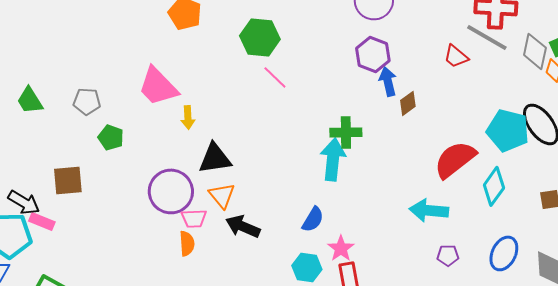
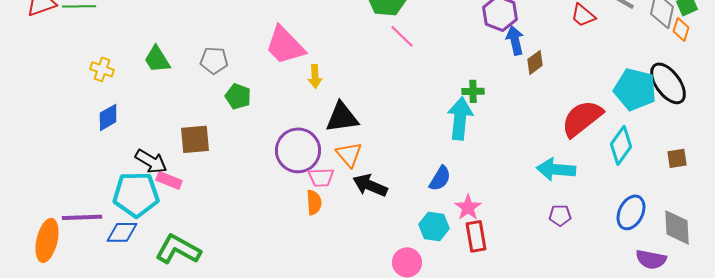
green cross: (346, 132) -> (473, 91), size x0.7
purple pentagon: (448, 255) -> (560, 215), moved

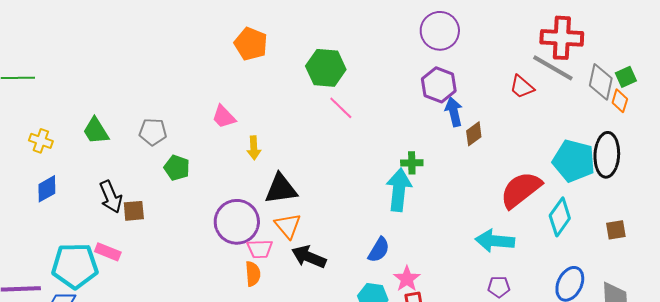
pink trapezoid: (285, 45) -> (224, 117), size x0.6
black ellipse: (668, 83) -> (607, 155), turned 39
brown square: (195, 139) -> (134, 211), size x0.7
black arrow: (151, 161) -> (111, 197), moved, turned 36

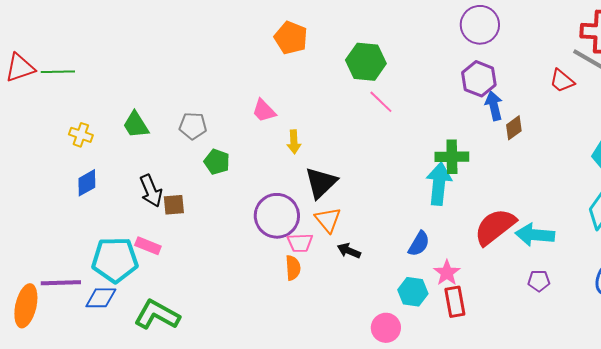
green cross: (412, 163) -> (452, 157), size x1.5
black triangle: (281, 189) -> (321, 183), turned -36
red semicircle: (521, 190) -> (495, 227), moved
black arrow: (309, 257) -> (349, 251), size x0.7

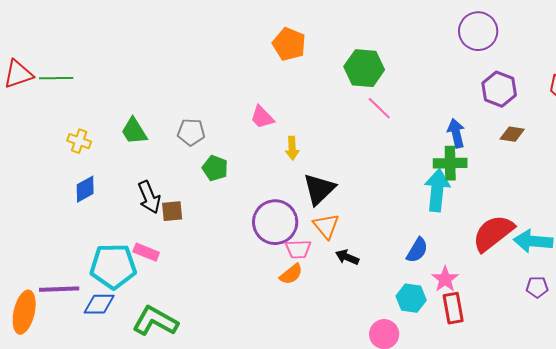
purple hexagon: (479, 79) -> (499, 89), moved
blue arrow: (494, 106) -> (456, 133), moved
brown diamond: (514, 128) -> (512, 134), turned 45
orange semicircle: (293, 268) -> (291, 274), turned 55

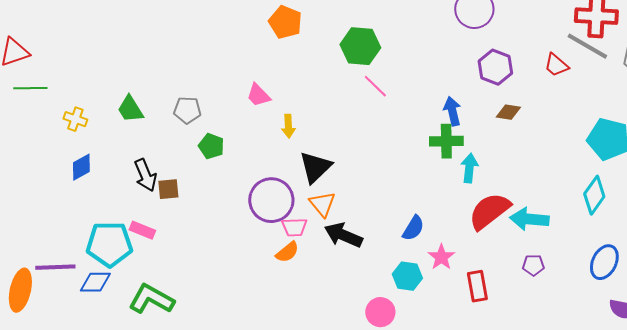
green line: (56, 78) -> (30, 88), moved
cyan arrow: (437, 190) -> (469, 168), moved, size x0.7
black arrow: (347, 257) -> (343, 235), size x1.6
red rectangle: (453, 308) -> (477, 286), moved

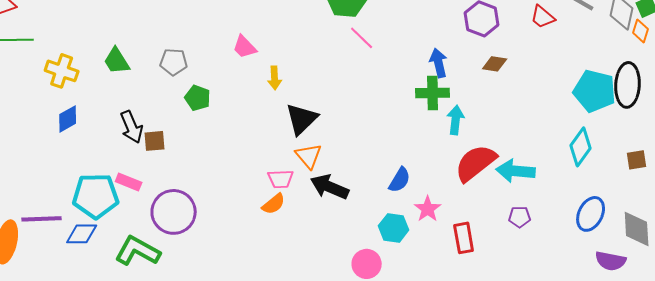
yellow cross: (75, 119) -> (62, 71), size x1.4
purple circle: (271, 200) -> (174, 212), moved

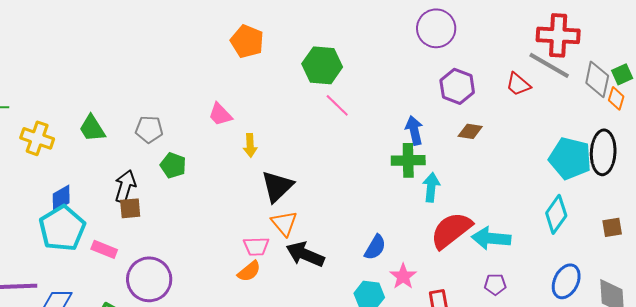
blue diamond: (68, 119) -> (61, 198), moved
black arrow: (132, 127) -> (125, 186), moved, turned -140
cyan pentagon: (96, 196) -> (62, 228), moved, turned -30

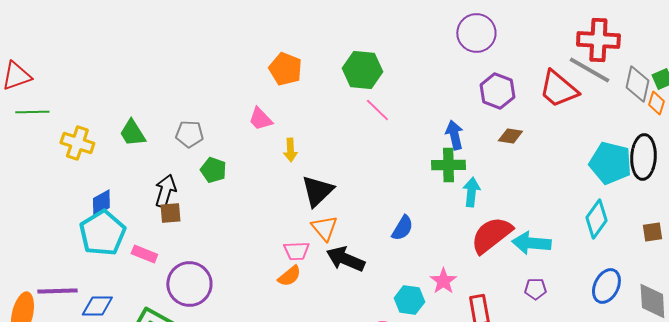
orange pentagon: (247, 41) -> (285, 69), moved
red trapezoid: (518, 84) -> (558, 89), size x1.6
blue semicircle: (375, 247) -> (402, 228), moved

